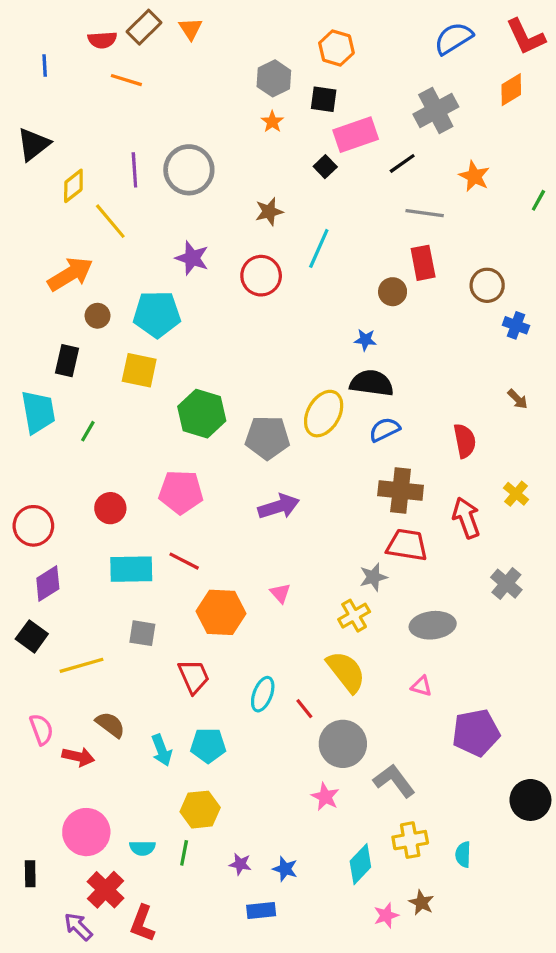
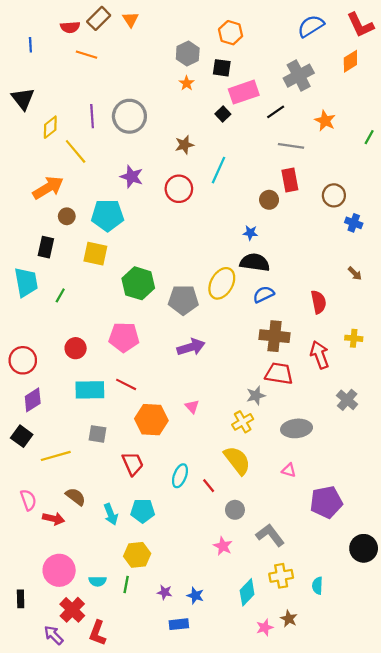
black triangle: (33, 144) -> (23, 99), turned -30
yellow cross: (516, 494) -> (354, 338), turned -35
gray circle: (343, 744) -> (235, 510), size x0.6

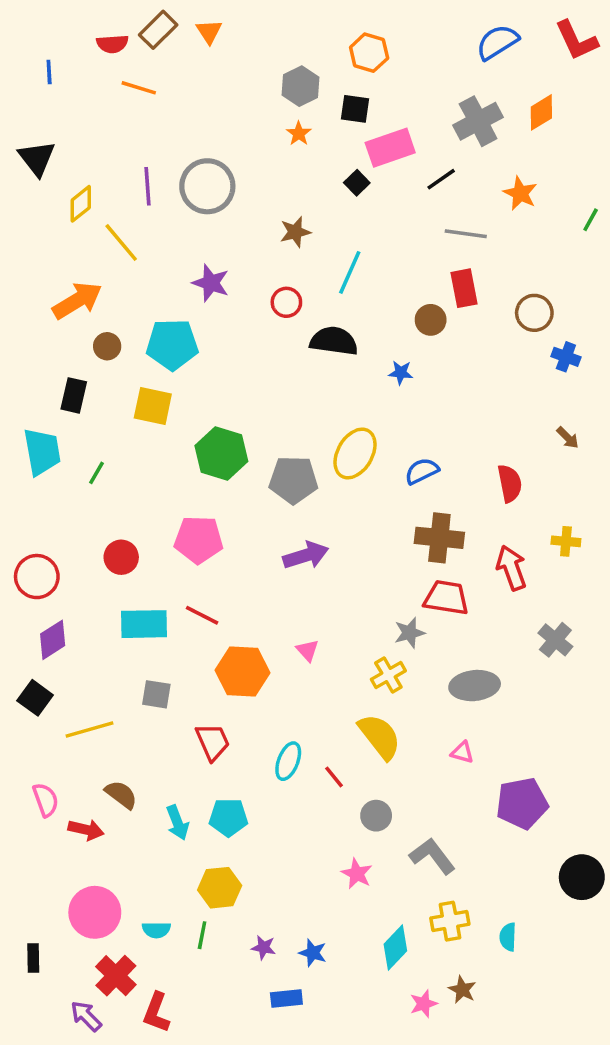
orange diamond: (350, 61) -> (541, 112), moved
red circle: (179, 189) -> (286, 302), size x0.7
black semicircle: (255, 262) -> (334, 341), moved

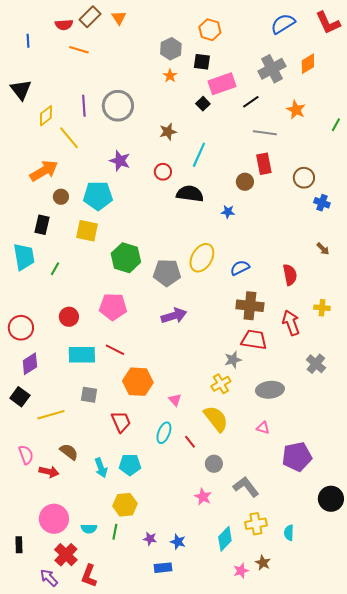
pink triangle: (308, 650) -> (175, 400), moved

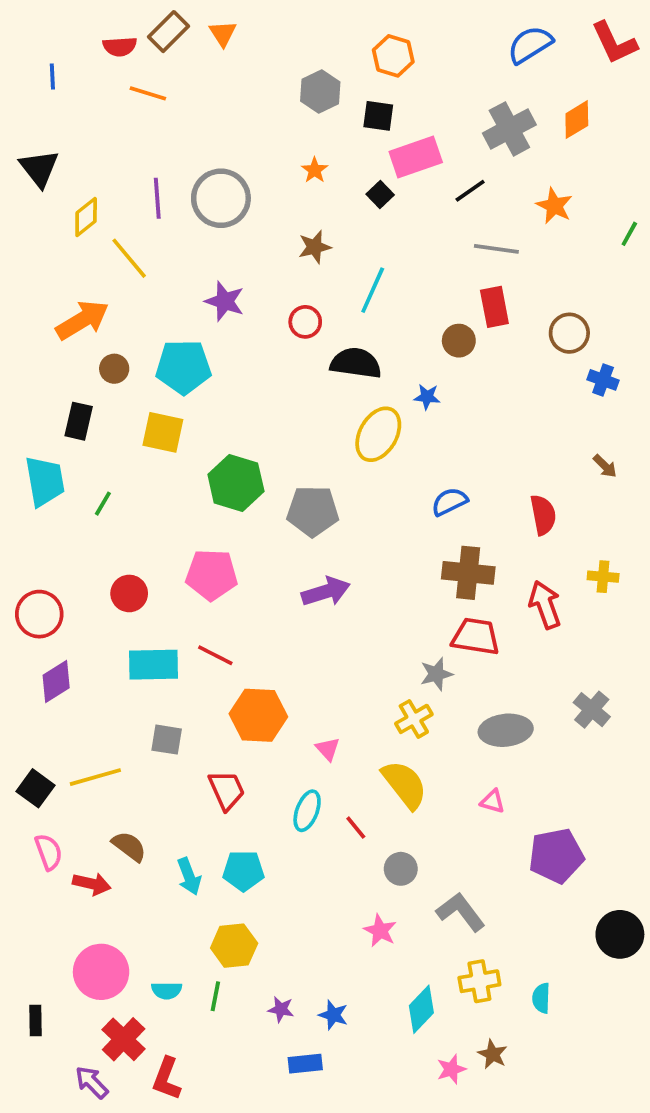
orange star: (170, 76) -> (315, 170), moved
yellow ellipse: (202, 258) -> (378, 434), moved
gray cross: (316, 364) -> (592, 710), moved
black square: (20, 397) -> (35, 788), moved

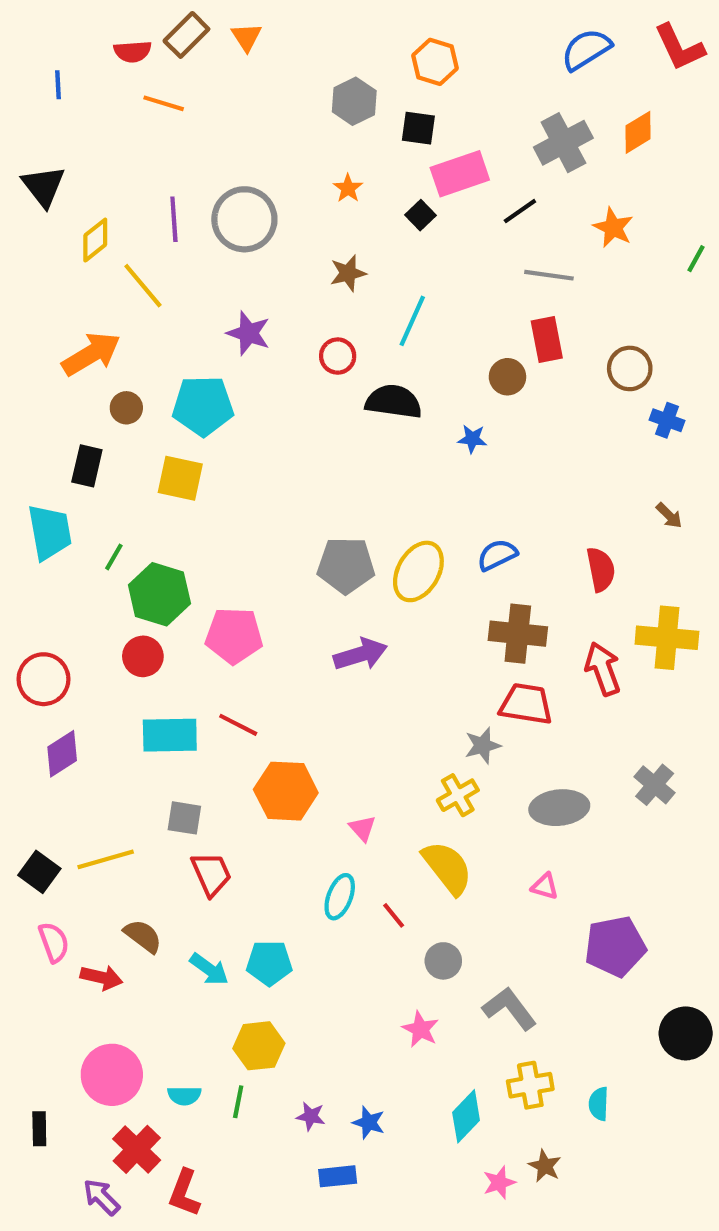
yellow ellipse: (378, 434) -> (418, 571), moved
green hexagon: (236, 483) -> (159, 594), moved
yellow cross: (603, 577) -> (667, 638), size x1.8
red trapezoid: (227, 790) -> (211, 874), moved
cyan arrow: (189, 876) -> (209, 969), turned -33

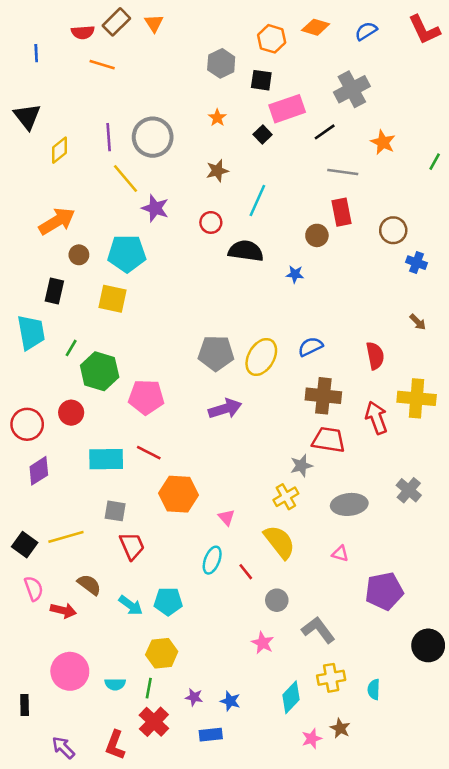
blue semicircle: (586, 49) -> (366, 31), size x0.7
orange diamond: (638, 132) -> (316, 27), moved, turned 48
yellow line: (143, 286) -> (125, 178), moved
red circle: (143, 656) -> (71, 413), moved
red cross: (137, 1149) -> (154, 722), moved

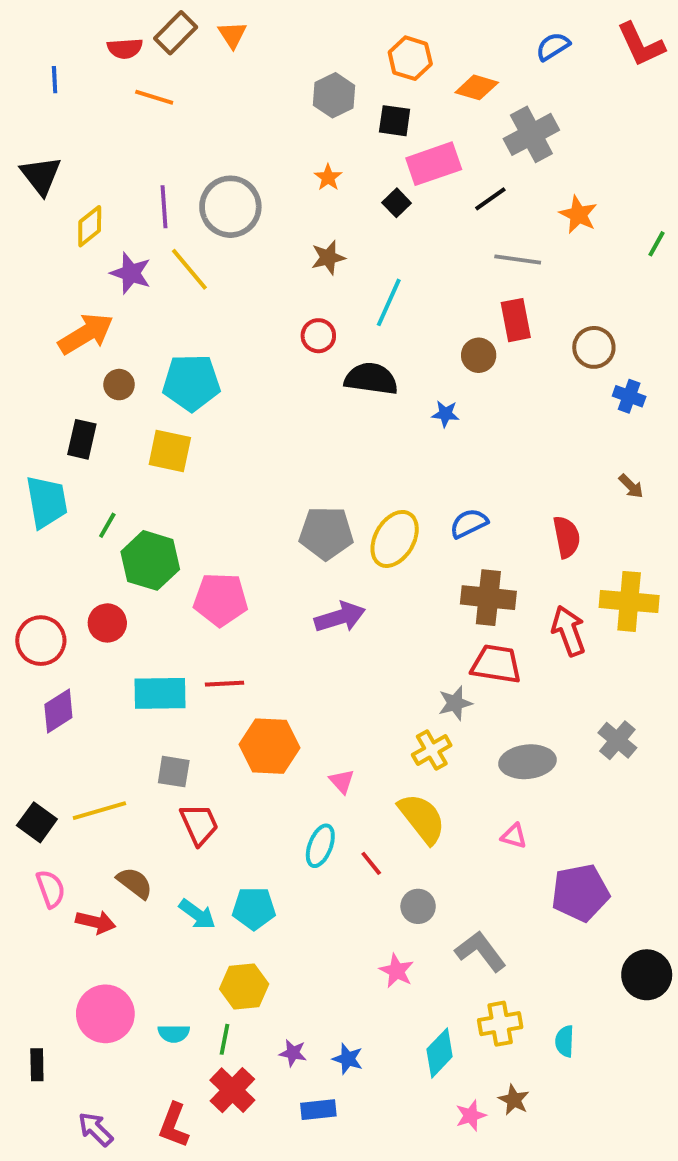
orange diamond: (316, 27) -> (477, 87), moved
purple star: (155, 208) -> (131, 273), moved
red line: (149, 453) -> (225, 684), turned -30

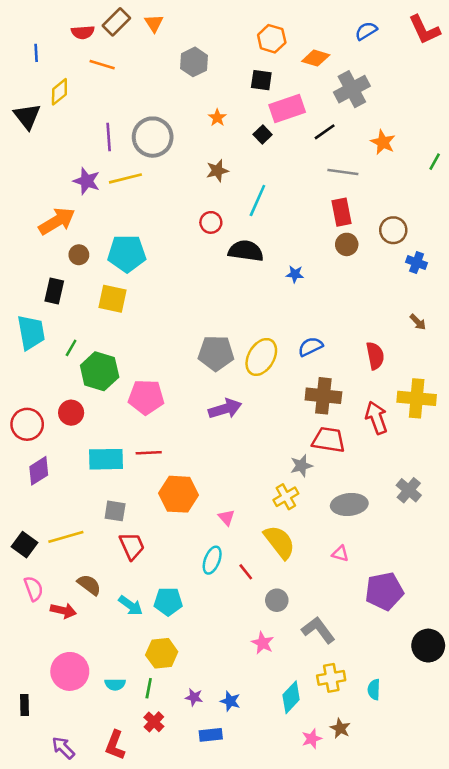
gray hexagon: (334, 95) -> (194, 62), moved
yellow diamond: (90, 226) -> (59, 92), moved
yellow line: (189, 269) -> (125, 178), turned -64
brown circle: (479, 355) -> (347, 244), moved
red cross: (232, 1090) -> (154, 722), size x0.7

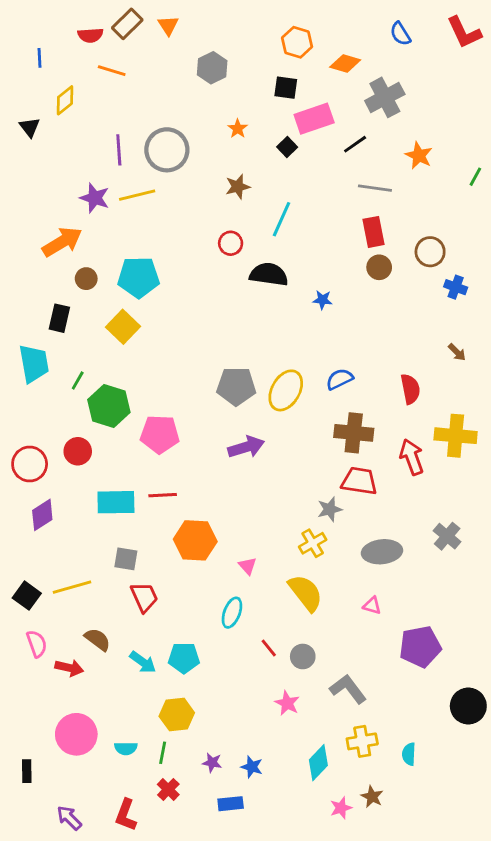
blue semicircle: (366, 31) -> (400, 34), turned -90
black triangle: (27, 116) -> (30, 127), size x0.7
yellow square: (113, 299) -> (123, 327), turned 32
red line: (246, 572) -> (269, 648), moved

